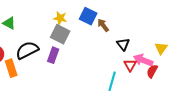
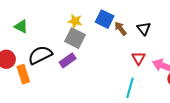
black triangle: (123, 44) -> (144, 29), moved
purple rectangle: (53, 55) -> (68, 60), turned 35
red triangle: (130, 65) -> (139, 58), moved

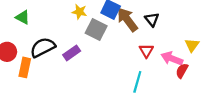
brown arrow: (121, 29) -> (127, 19), size x1.6
gray square: (75, 38) -> (96, 30), moved
orange rectangle: (23, 74) -> (25, 67), turned 30

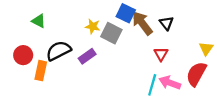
yellow star: (79, 12) -> (93, 26), moved
pink arrow: (172, 58) -> (170, 83), moved
red semicircle: (182, 71) -> (196, 74), size x1.6

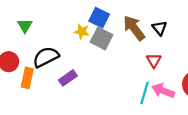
blue square: (126, 13) -> (99, 18), moved
green triangle: (39, 21) -> (25, 26), turned 32
purple rectangle: (87, 56) -> (68, 78), moved

